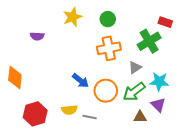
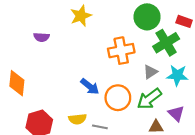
green circle: (108, 19) -> (147, 17), moved, size x1.5
cyan star: (159, 82) -> (177, 75), moved

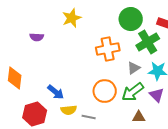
blue arrow: (90, 86) -> (56, 92), moved
purple triangle: (176, 113) -> (157, 95), moved

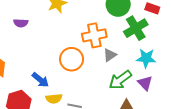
gray triangle: (134, 68) -> (110, 55), moved
orange circle: (105, 91) -> (72, 59), moved

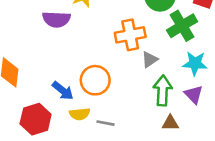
purple semicircle: (21, 23) -> (56, 19), moved, size x1.5
orange circle: (72, 59) -> (95, 80), moved
green arrow: (120, 80) -> (163, 91), turned 130

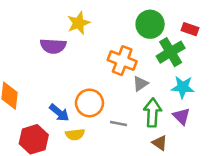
orange cross: (130, 35) -> (122, 61), turned 32
gray line: (106, 123) -> (119, 124), moved
brown triangle: (170, 123) -> (160, 143), turned 35

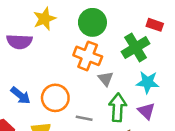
green circle: (150, 24) -> (92, 22), moved
gray triangle: (140, 84) -> (106, 79), turned -35
blue arrow: (59, 113) -> (21, 95), moved

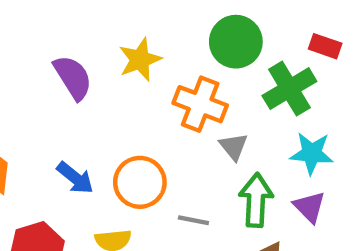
yellow star: (45, 19) -> (140, 60), moved
green circle: (92, 22) -> (236, 42), moved
purple semicircle: (19, 42) -> (73, 77), turned -125

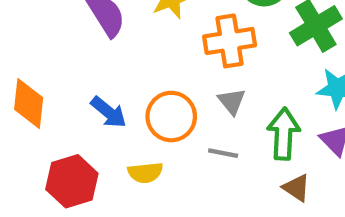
orange cross: (200, 104) -> (230, 41), turned -30
gray triangle: (234, 147) -> (232, 101), moved

